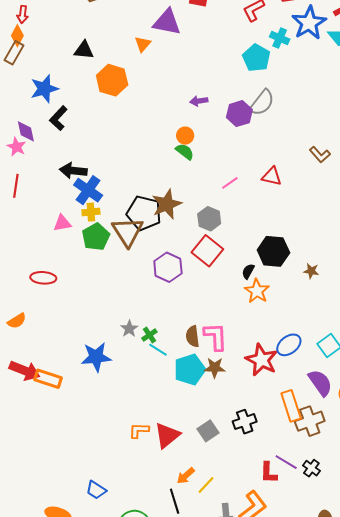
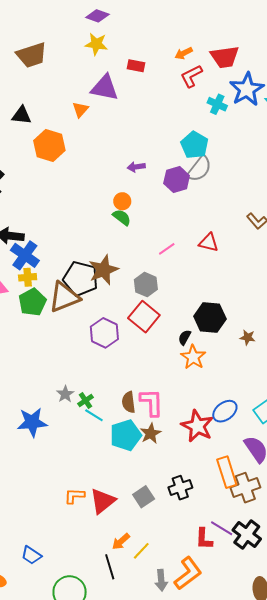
cyan pentagon: (256, 58) -> (195, 145), moved
brown triangle: (128, 232) -> (64, 297), turned 40
brown star: (215, 368) -> (151, 433), turned -30
black cross: (311, 468) -> (247, 535), size x1.6

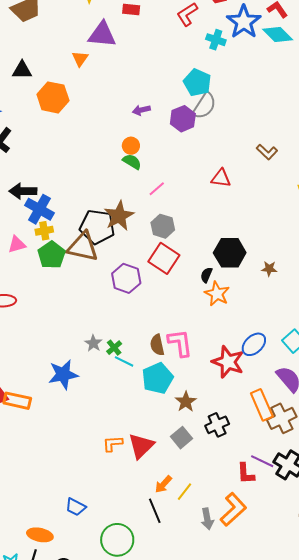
pink line: (167, 249) -> (157, 189), moved
brown triangle: (64, 297) -> (83, 247), turned 40
brown star: (151, 433) -> (186, 402), moved

